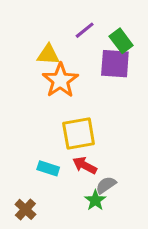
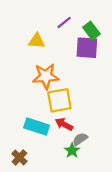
orange star: (60, 80) -> (46, 76), moved, turned 30
cyan rectangle: (48, 168) -> (37, 127), size x1.5

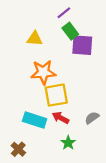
purple line: (64, 23) -> (64, 13), moved
green rectangle: (91, 31) -> (70, 31), moved
gray semicircle: (80, 139) -> (92, 118), moved

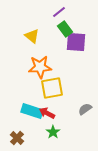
yellow triangle: (35, 39) -> (32, 36), turned 35
red arrow: (61, 118) -> (47, 113), moved
green star: (68, 143) -> (53, 132), moved

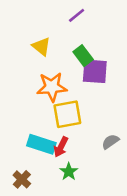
green rectangle: (65, 29) -> (83, 56), moved
purple square: (76, 42) -> (95, 71), moved
red arrow: (47, 113) -> (61, 147), turned -91

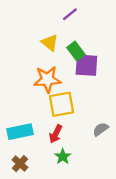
yellow triangle: (41, 47) -> (50, 43), moved
cyan rectangle: (41, 144) -> (20, 132), moved, turned -30

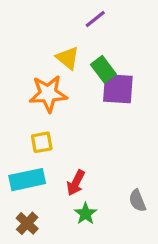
orange star: (47, 79) -> (48, 94), moved
yellow square: (62, 104) -> (42, 142), moved, size x0.6
gray semicircle: (101, 129) -> (137, 201), moved, turned -77

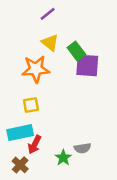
purple line: (95, 19) -> (48, 14), moved
red arrow: (76, 183) -> (35, 145), moved
gray semicircle: (137, 201) -> (82, 148), moved, turned -77

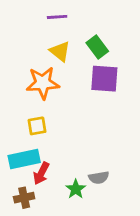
purple line: (48, 14) -> (57, 17), turned 35
green rectangle: (76, 51) -> (97, 47), moved
brown cross: (20, 165) -> (24, 198), turned 35

